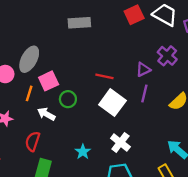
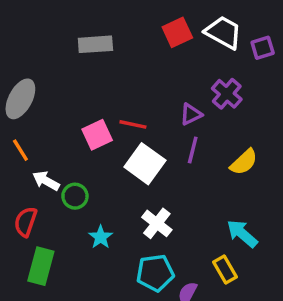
pink square: (49, 81) -> (97, 135), moved
orange line: (29, 93) -> (20, 150), turned -49
green circle: (68, 99) -> (75, 196), moved

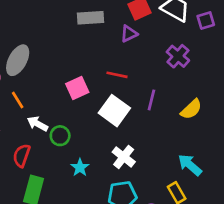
gray rectangle: (95, 44) -> (91, 18), moved
purple triangle: (191, 114) -> (129, 34), moved
red line: (133, 124) -> (117, 75), moved

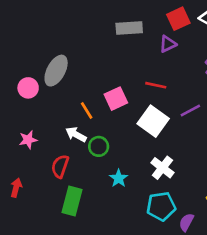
orange line: (18, 100) -> (87, 111), moved
purple line: (151, 100) -> (190, 111), turned 48

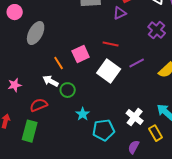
pink circle: (28, 88) -> (15, 12), moved
red semicircle: (60, 166) -> (39, 105), turned 48
white cross: (162, 168) -> (135, 117), moved
green rectangle: (72, 201) -> (30, 131), moved
cyan pentagon: (161, 206) -> (104, 130), moved

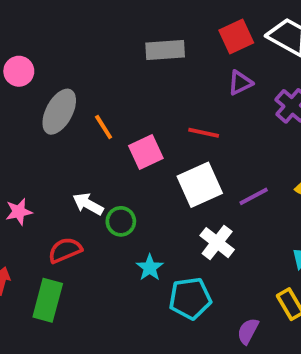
purple triangle: (120, 13) -> (240, 83), moved
orange line: (59, 63) -> (104, 127), moved
purple line: (137, 63) -> (254, 196), moved
white square: (109, 71) -> (200, 185), turned 30
white cross: (135, 117) -> (217, 243), moved

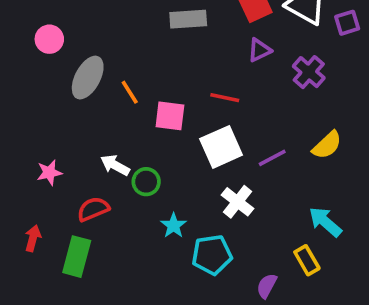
pink square: (146, 152) -> (170, 116), turned 32

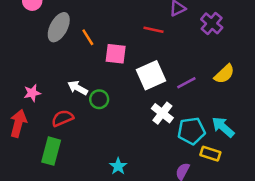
red line: (225, 98) -> (154, 30), moved
cyan star: (174, 226) -> (118, 166), moved
red arrow: (33, 238) -> (18, 123), moved, size x1.5
cyan pentagon: (212, 255) -> (191, 131), moved
yellow rectangle: (307, 260) -> (210, 154), turned -42

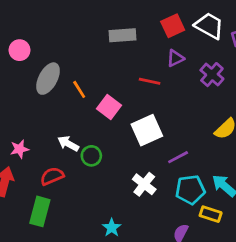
pink square: (116, 54) -> (109, 107), turned 30
purple line: (186, 83) -> (178, 157), moved
white cross: (162, 113) -> (144, 184), moved

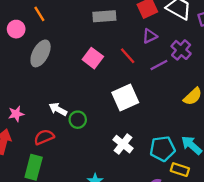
red line: (150, 81) -> (128, 56), turned 36
orange line: (79, 89) -> (39, 14), moved
pink square: (109, 107) -> (93, 58), moved
purple line: (178, 157) -> (159, 65), moved

